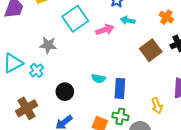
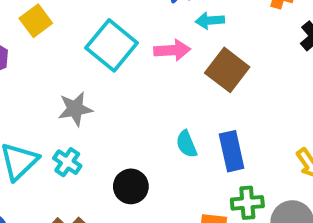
pink arrow: (105, 30) -> (172, 50), turned 30
brown square: (151, 50) -> (227, 70), moved
cyan semicircle: (98, 78) -> (186, 144), turned 72

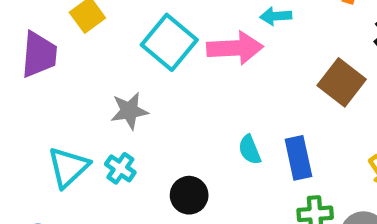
pink arrow: (172, 50) -> (235, 48), size x1.4
brown square: (227, 70) -> (342, 82), moved

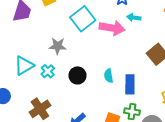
black circle: (189, 195) -> (77, 75), moved

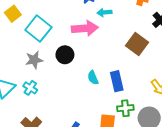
cyan square: (83, 19) -> (38, 29), moved
black circle: (77, 75) -> (65, 55), moved

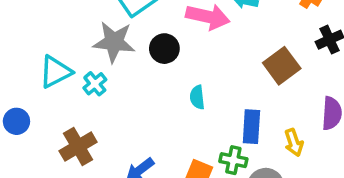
gray star: (34, 60) -> (114, 42), size x1.4
blue rectangle: (117, 81) -> (251, 127), moved

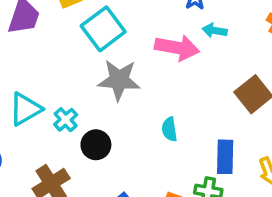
gray star: (114, 42) -> (119, 80), moved
black circle: (164, 49) -> (96, 145), moved

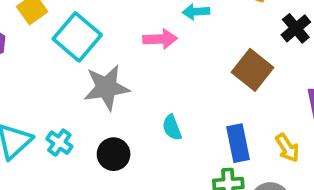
pink arrow: (177, 48) -> (160, 39), size x0.7
black circle: (96, 145) -> (114, 154), moved

